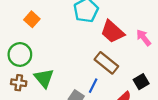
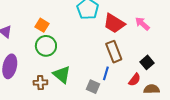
green circle: (20, 54) -> (46, 46), moved
brown rectangle: (106, 63) -> (114, 52), turned 40

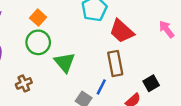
pink arrow: (142, 24) -> (167, 29), moved
green triangle: (62, 75) -> (65, 62), moved
brown cross: (40, 83) -> (24, 83), turned -32

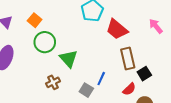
orange square: (38, 18) -> (35, 20), moved
brown rectangle: (115, 64) -> (128, 58), moved
brown cross: (24, 83) -> (53, 82), moved

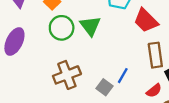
green triangle: (68, 59) -> (90, 26), moved
brown cross: (53, 82) -> (67, 75), size x1.6

